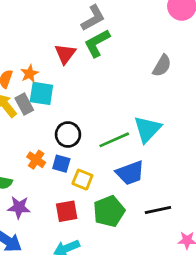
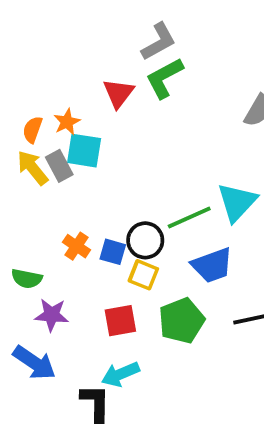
black circle: (68, 135) -> (145, 240), moved

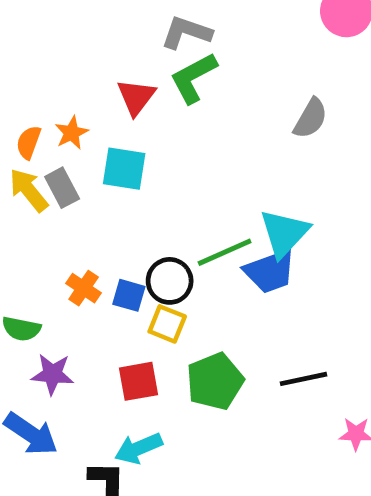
gray L-shape: (159, 42) -> (186, 32), turned -132
cyan square: (84, 151) -> (124, 169), moved
blue trapezoid: (212, 265) -> (270, 271), moved

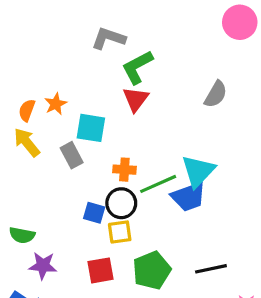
gray L-shape: (186, 32) -> (108, 38), moved
red triangle: (136, 97) -> (136, 99), moved
gray rectangle: (62, 188) -> (72, 155), moved
orange cross: (84, 288) -> (124, 170), moved, turned -30
yellow square: (167, 324) -> (120, 232), turned -30

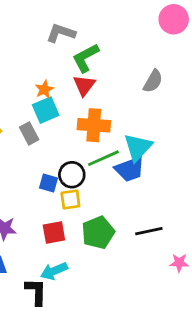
orange star: (56, 104) -> (44, 89), moved
cyan square: (91, 128) -> (46, 110), turned -32
orange cross: (124, 170) -> (94, 125), moved, size x1.6

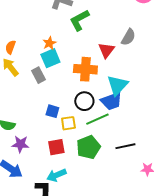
red triangle: (84, 85) -> (106, 50), moved
green line: (103, 158) -> (97, 119), moved
black circle: (72, 175) -> (84, 101), moved

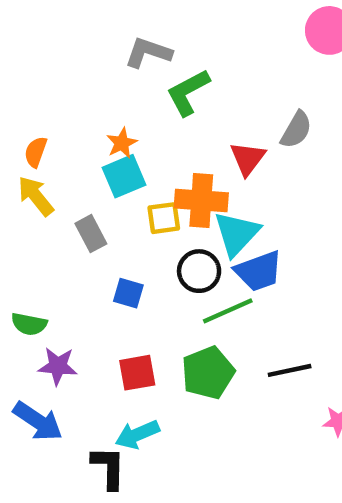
gray rectangle: (38, 75) -> (91, 234), moved
cyan triangle: (117, 85) -> (237, 234), moved
yellow square: (68, 123) -> (164, 218), moved

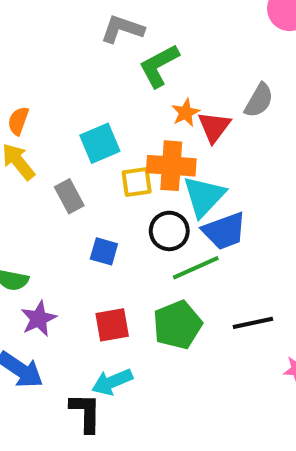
orange star: (122, 143) -> (186, 113), moved
purple star: (58, 366) -> (39, 319), turned -30

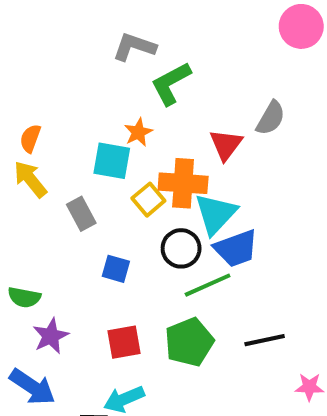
orange star: (186, 113) -> (138, 132), moved
cyan square: (100, 143) -> (112, 161), turned 33
yellow square: (137, 182) -> (148, 200), turned -32

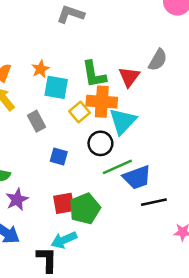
green L-shape: (171, 83) -> (94, 74), moved, turned -72
orange star: (138, 132) -> (40, 69), moved
blue trapezoid: (236, 248) -> (137, 177), moved
green pentagon: (189, 342) -> (85, 209), moved

